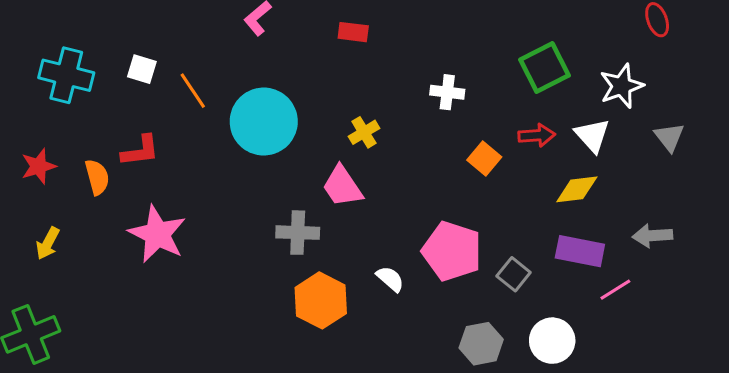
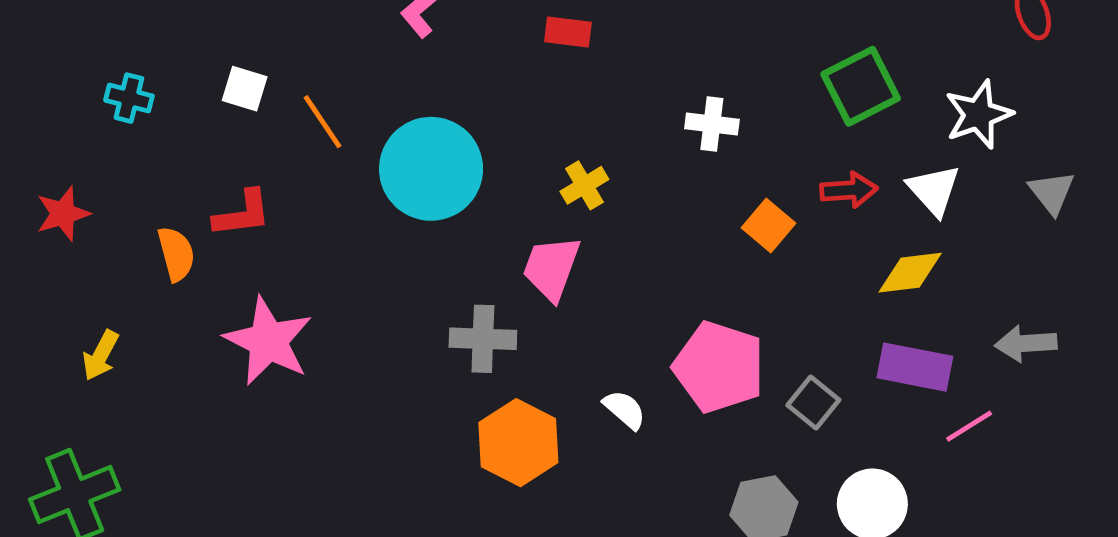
cyan cross: (66, 75) -> (129, 98), size x0.6
red star: (38, 166) -> (63, 214), moved
pink trapezoid: (342, 186) -> (551, 268), turned 54

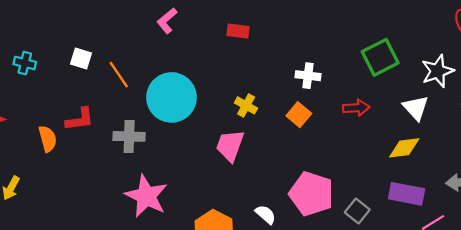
yellow cross: (584, 185) -> (246, 105), turned -30
red arrow: (849, 190) -> (356, 108), moved
orange square: (769, 225) -> (299, 115), moved
gray cross: (483, 339) -> (129, 136), moved
pink star: (268, 341) -> (146, 196), moved

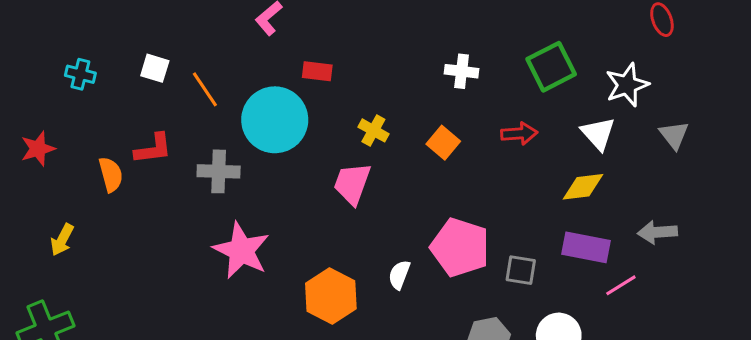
red rectangle: (238, 31) -> (317, 71), moved
white cross: (308, 76) -> (462, 71), moved
gray square: (357, 211) -> (521, 270), turned -30
white semicircle: (266, 214) -> (399, 275), turned -110

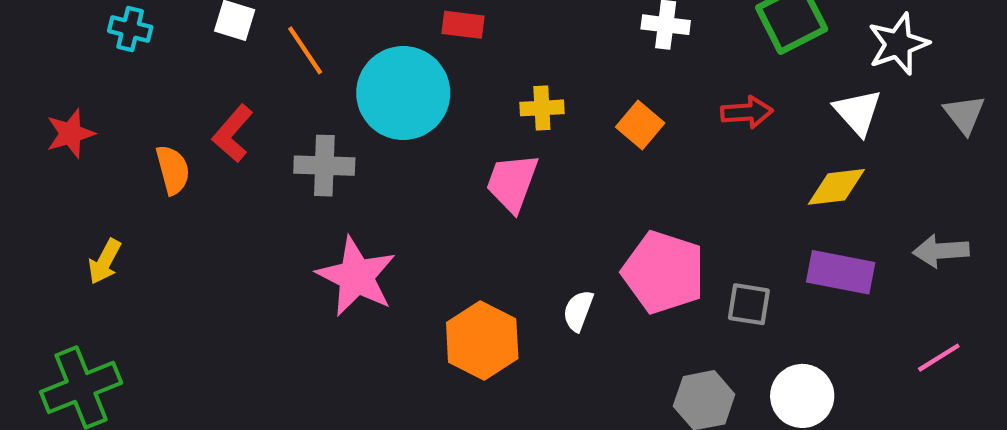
yellow cross: (373, 130) -> (542, 108), turned -32
red L-shape: (153, 149) -> (233, 134), turned 138
pink line: (621, 285) -> (939, 358), moved

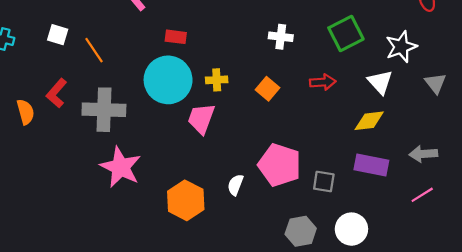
cyan circle: (403, 93) -> (168, 80), moved
gray cross: (324, 166) -> (104, 110), size x1.4
pink line: (939, 358) -> (422, 195), moved

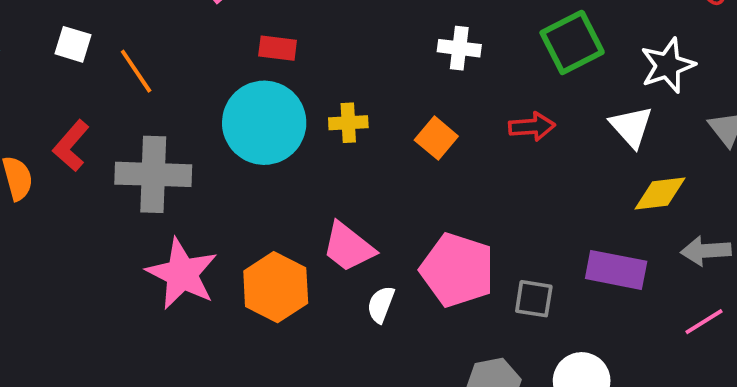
pink trapezoid: (201, 119) -> (348, 247), moved, turned -72
yellow diamond: (369, 121) -> (660, 194), moved
orange hexagon: (186, 200) -> (276, 287), moved

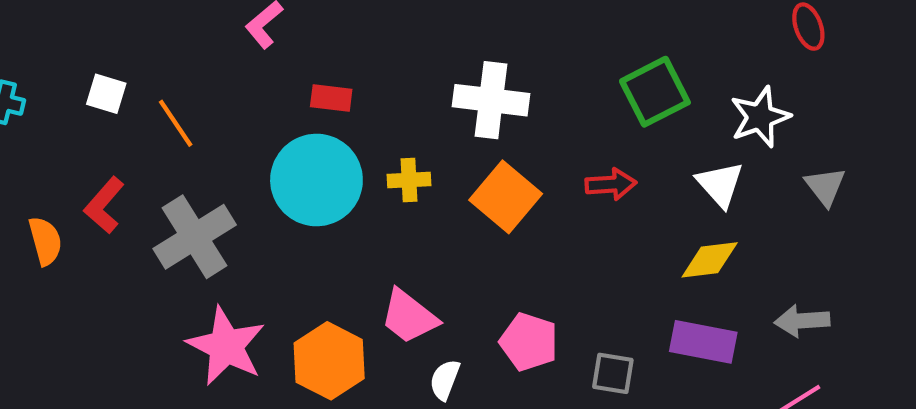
white cross: (459, 48) -> (491, 100), moved, size x1.6
orange square: (436, 138) -> (506, 197), size x1.5
gray cross: (153, 174) -> (195, 237), turned -34
yellow diamond: (660, 194) -> (710, 260), moved
pink pentagon: (457, 270) -> (529, 342), size x0.7

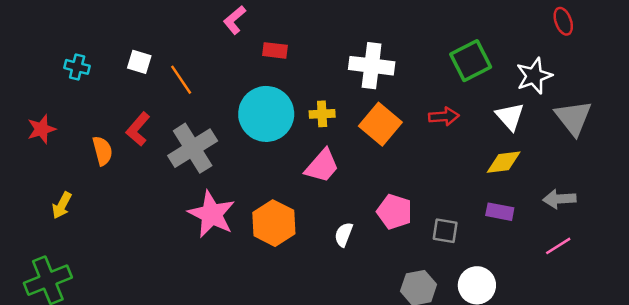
red rectangle: (331, 98) -> (275, 50), moved
gray triangle: (825, 186) -> (573, 118), size x1.5
pink trapezoid: (409, 317) -> (322, 166), moved, turned -87
purple rectangle: (703, 342) -> (500, 212), size x0.7

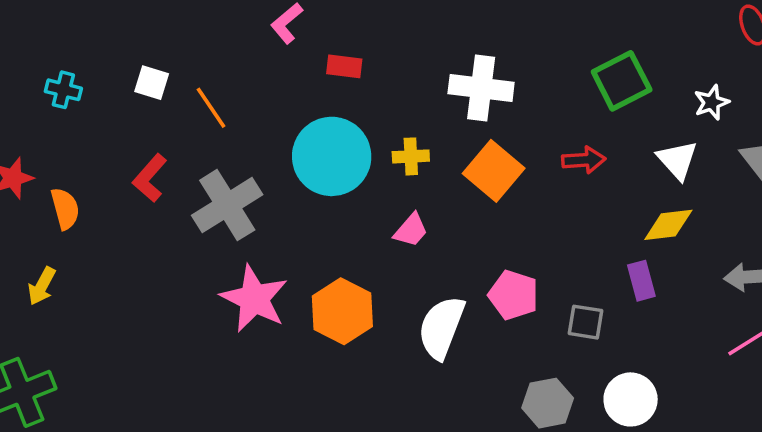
white star: (534, 76) -> (712, 102), size x0.7
orange semicircle: (102, 151) -> (65, 209), moved
pink trapezoid: (322, 166) -> (411, 230), size x0.7
purple rectangle: (500, 212) -> (641, 281), moved, turned 64
white semicircle: (344, 235) -> (441, 327), size x1.8

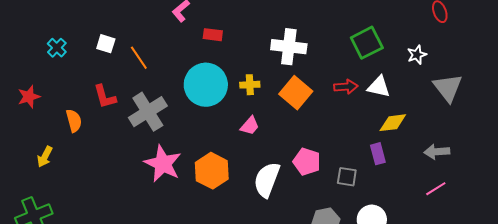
cyan cross: (63, 90) -> (57, 48), turned 30
white triangle: (677, 160) -> (379, 87), moved, turned -35
red L-shape: (150, 178) -> (105, 97), turned -56
orange semicircle: (65, 209) -> (74, 121), moved

